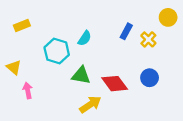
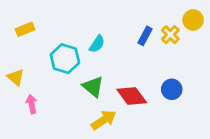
yellow cross: (148, 39) -> (170, 35), moved
green triangle: (81, 75) -> (93, 87), turned 30

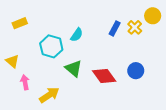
yellow arrow: (104, 120) -> (49, 95), moved

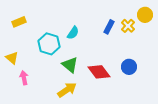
yellow arrow: (49, 95) -> (67, 90), moved

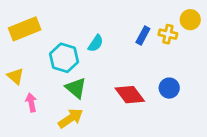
yellow rectangle: (19, 22) -> (25, 29), size x1.6
yellow cross: (128, 26) -> (168, 34), turned -32
green triangle: (70, 65) -> (76, 88), moved
yellow arrow: (67, 90) -> (71, 118), moved

